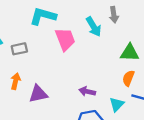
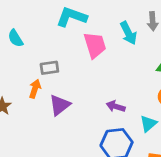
gray rectangle: (19, 49) -> (49, 68), moved
purple triangle: (38, 94) -> (60, 105), turned -30

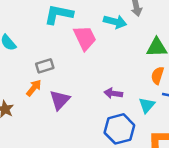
cyan arrow: (128, 33) -> (115, 22), turned -40
orange arrow: (35, 89) -> (34, 88), turned 30

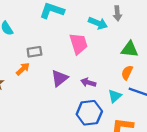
pink trapezoid: (85, 38) -> (78, 44), moved
purple triangle: (60, 100) -> (60, 78), moved

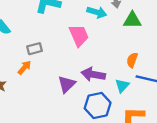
green triangle: (130, 49) -> (132, 20), moved
purple triangle: (60, 78) -> (67, 84), moved
purple arrow: (88, 82) -> (93, 74), size x1.5

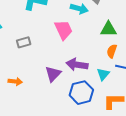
green triangle: (132, 20) -> (108, 29), moved
orange arrow: (24, 67) -> (15, 81), moved, turned 56

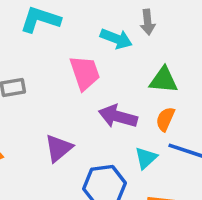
purple arrow: (77, 65) -> (118, 117), moved

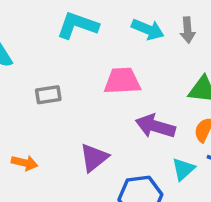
cyan arrow: (116, 39) -> (148, 29), moved
pink trapezoid: (85, 73) -> (122, 81), turned -75

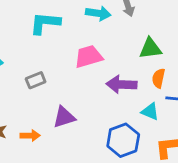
purple triangle: (94, 158) -> (64, 117), moved, turned 35
cyan triangle: (183, 169) -> (150, 112), turned -42

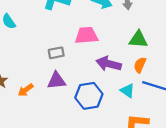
gray rectangle: (36, 80) -> (56, 53), moved
orange arrow: (30, 136) -> (26, 90), turned 133
blue hexagon: (123, 140) -> (89, 96), moved

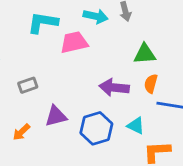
pink trapezoid: (86, 35) -> (74, 42), moved
gray rectangle: (56, 53) -> (28, 85), moved
cyan triangle: (127, 91) -> (136, 126), moved

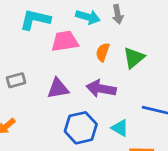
green triangle: (145, 54) -> (134, 58), turned -40
orange semicircle: (151, 84) -> (103, 52), moved
purple triangle: (56, 116) -> (58, 88), moved

